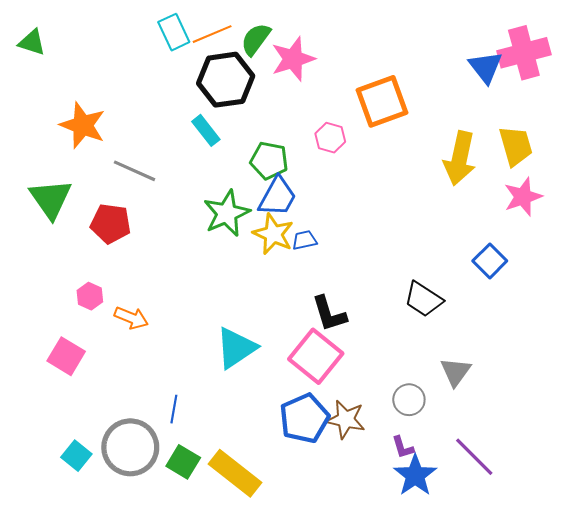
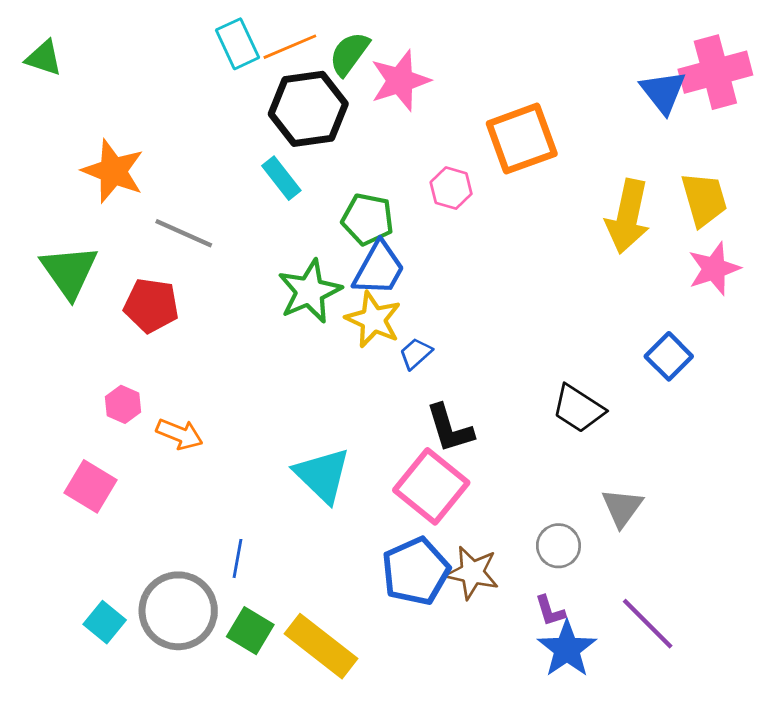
blue trapezoid: (304, 240) -> (416, 353), moved, turned -30
cyan triangle: (236, 348) -> (322, 475), turned -42

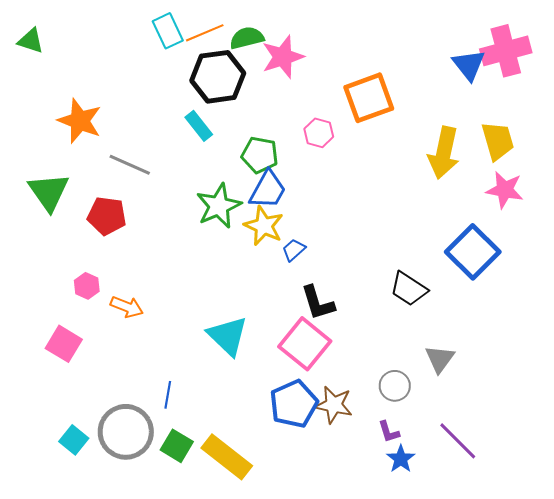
green semicircle: (349, 54) -> (247, 38), turned 40
pink star: (714, 269) -> (505, 190), turned 30
blue square: (669, 356) -> (473, 252), size x1.6
blue star: (567, 649) -> (401, 459), size x0.7

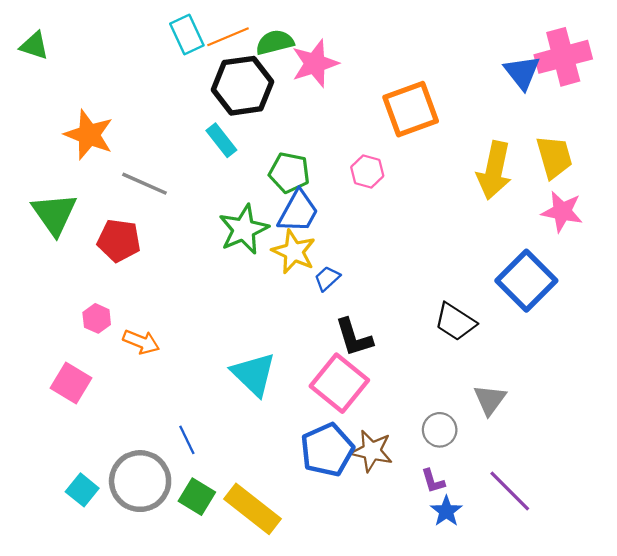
pink hexagon: (319, 133) -> (367, 171), moved
blue line: (168, 395) -> (187, 440), turned -36

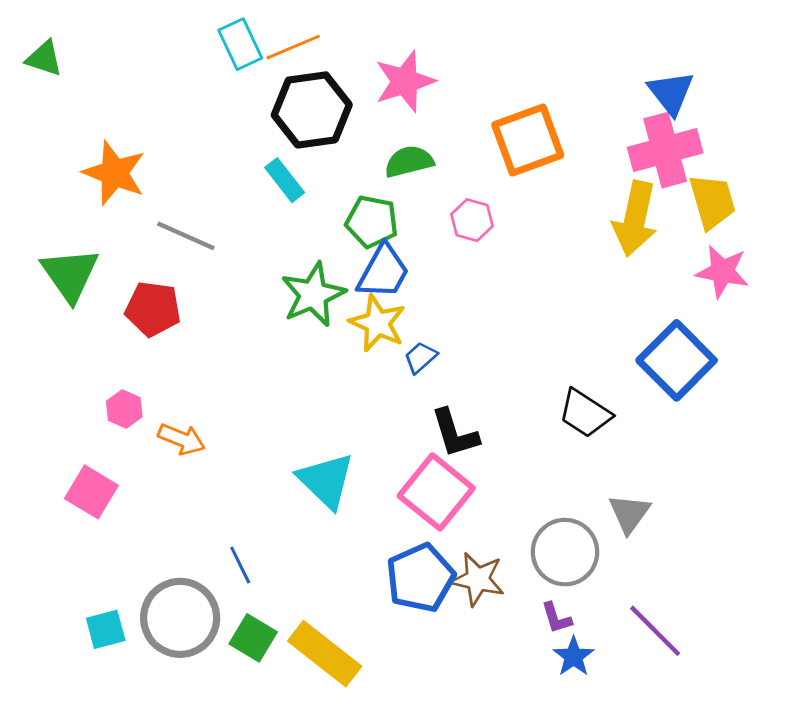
green semicircle: (275, 42) -> (409, 161), moved
pink cross: (563, 57) -> (665, 150), moved
gray circle: (440, 430) -> (565, 552), size x1.5
cyan square: (82, 490) -> (106, 629), turned 36

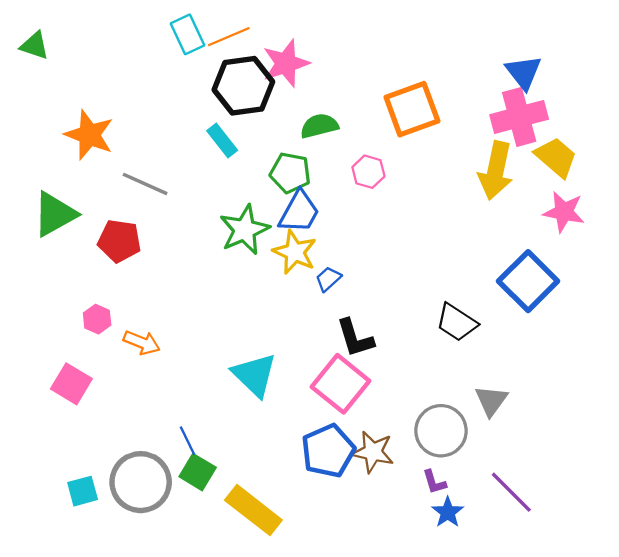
pink star: (405, 81) -> (286, 63), moved
yellow trapezoid: (712, 202) -> (556, 157), turned -33
green triangle: (70, 275) -> (55, 214), turned 36
green square: (253, 638) -> (198, 472), moved

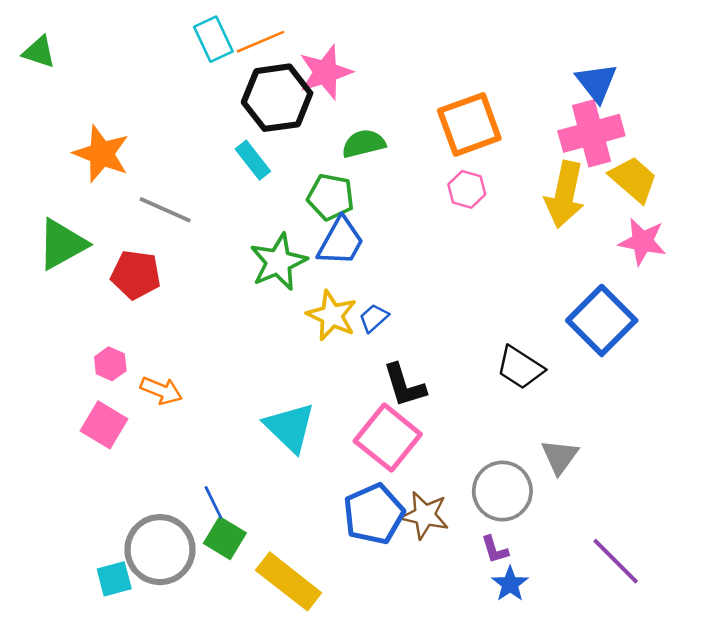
pink hexagon: (368, 172) -> (467, 189), moved
yellow star: (295, 252) -> (332, 315), moved
pink square: (71, 384) -> (104, 425), moved
cyan square: (83, 491) -> (114, 579), moved
purple line: (511, 492) -> (616, 561), moved

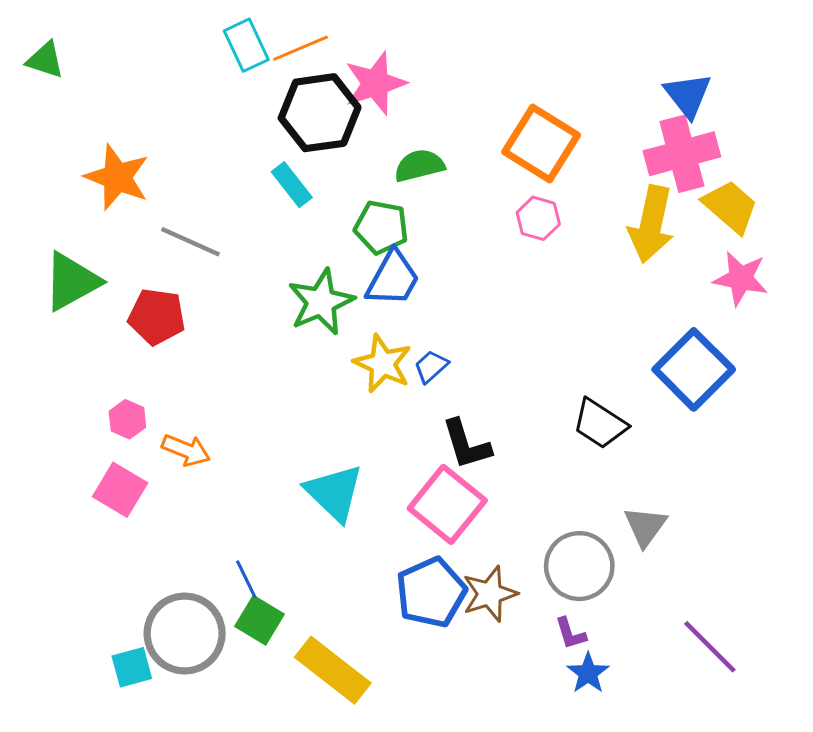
orange square: (469, 124) -> (541, 143), turned -38
brown star: (425, 515) -> (490, 594), turned -30

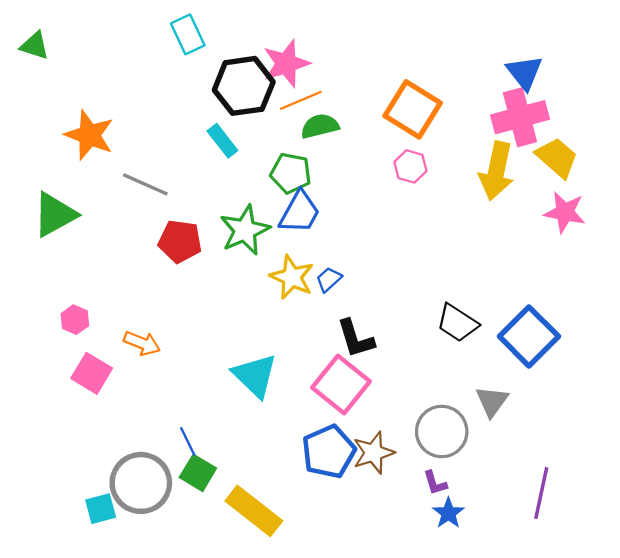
orange line: (301, 48) -> (301, 100), moved
red pentagon: (157, 317) -> (180, 241), moved
blue square: (694, 369) -> (529, 336), moved
pink hexagon: (127, 419) -> (75, 320), moved
purple line: (710, 647) -> (541, 493), turned 57

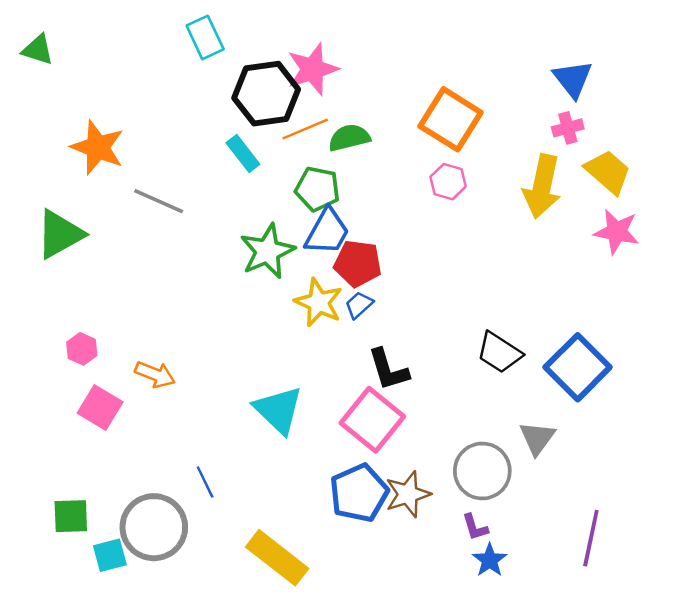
orange line: (301, 100) -> (305, 129), moved
pink cross: (520, 117) -> (568, 128), size x0.5
red pentagon: (180, 241) -> (358, 263), moved
green square: (198, 473) -> (71, 516), moved, turned -33

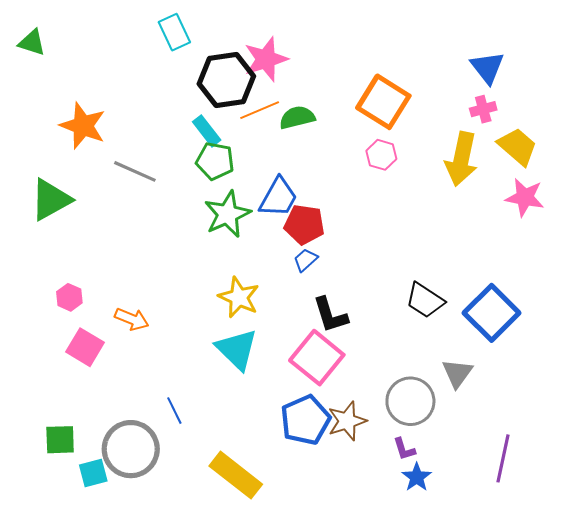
green pentagon: (317, 189) -> (215, 161), moved
yellow star: (319, 302) -> (239, 297), moved

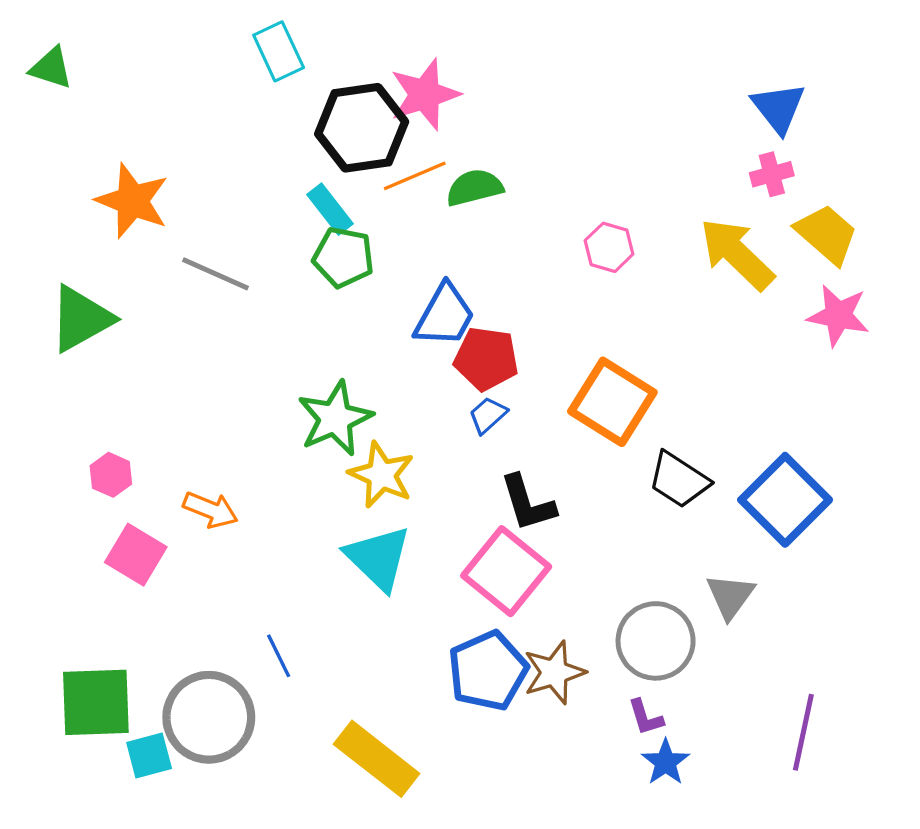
orange square: (383, 102) -> (612, 402), moved
yellow arrow: (461, 159) -> (737, 254), turned 122
green star: (227, 214) -> (335, 418), moved
green square: (60, 440) -> (96, 702), size x1.5

